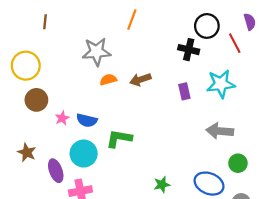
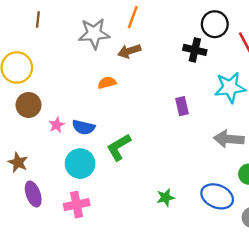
gray star: (96, 52) -> (94, 34), moved
brown arrow: (140, 80) -> (129, 51), moved
purple rectangle: (184, 91) -> (182, 106), moved
green L-shape: (119, 139) -> (119, 147), turned -40
purple ellipse: (56, 171) -> (33, 194), moved

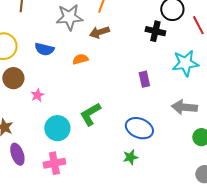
blue semicircle: (84, 127) -> (44, 49), moved
blue ellipse: (217, 196) -> (139, 128), moved

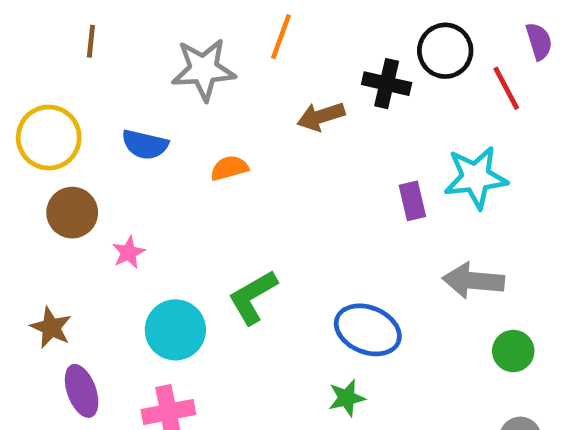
black cross: (155, 31) -> (387, 84), moved
brown arrow: (99, 32) -> (321, 116), moved
purple rectangle: (144, 79) -> (412, 201), moved

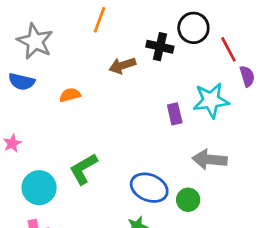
purple semicircle: (539, 41) -> (247, 76), moved
gray star: (204, 69) -> (35, 41), moved, turned 30
green circle: (513, 351) -> (188, 200), moved

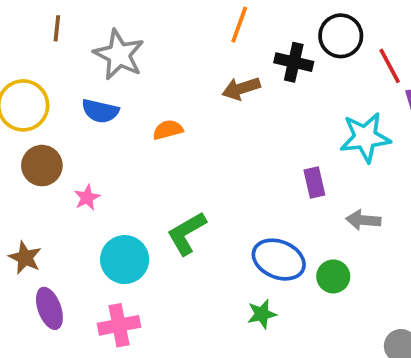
orange line: (99, 20) -> (239, 25), moved
purple rectangle: (175, 114) -> (314, 182), moved
gray arrow: (210, 159) -> (363, 220), size x0.7

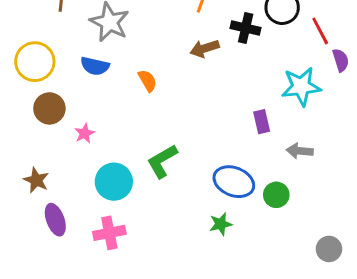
orange semicircle: (168, 130) -> (147, 81), turned 75

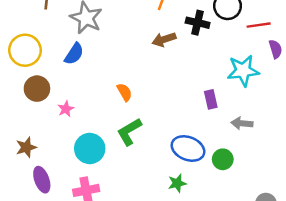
red line: (320, 31) -> (259, 25), turned -70
blue semicircle: (95, 66) -> (74, 54), turned -70
orange semicircle: (147, 81) -> (124, 92), moved
brown star: (36, 180) -> (26, 147), turned 30

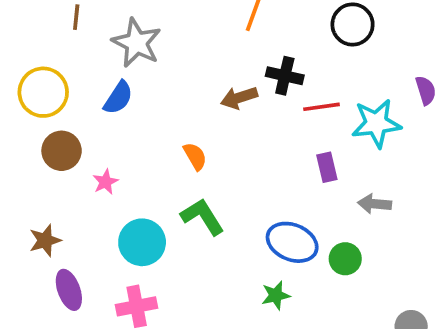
black cross: (198, 23) -> (285, 76), moved
red line: (259, 25) -> (321, 107), moved
brown arrow: (164, 39) -> (239, 98), moved
green L-shape: (129, 132) -> (202, 217), turned 88

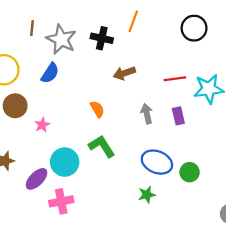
brown line: (76, 17) -> (32, 28), moved
black cross: (285, 76) -> (102, 38), moved
gray arrow: (374, 204) -> (147, 114), moved, turned 72
purple ellipse: (69, 290) -> (37, 179), moved, turned 65

